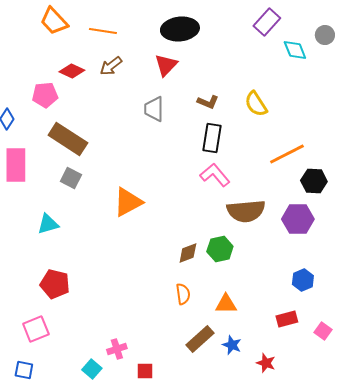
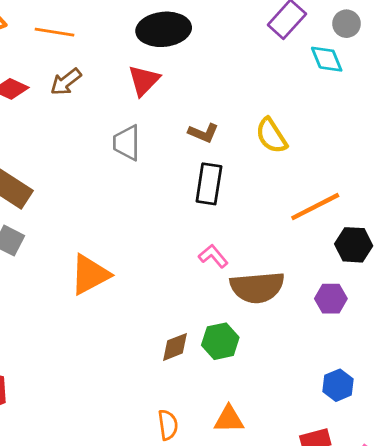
gray circle: (325, 35) -> (347, 24), moved
pink L-shape: (215, 175) -> (213, 256), moved, size x0.7
purple hexagon: (298, 219) -> (331, 299), size x0.7
orange semicircle: (183, 294) -> (168, 425), moved

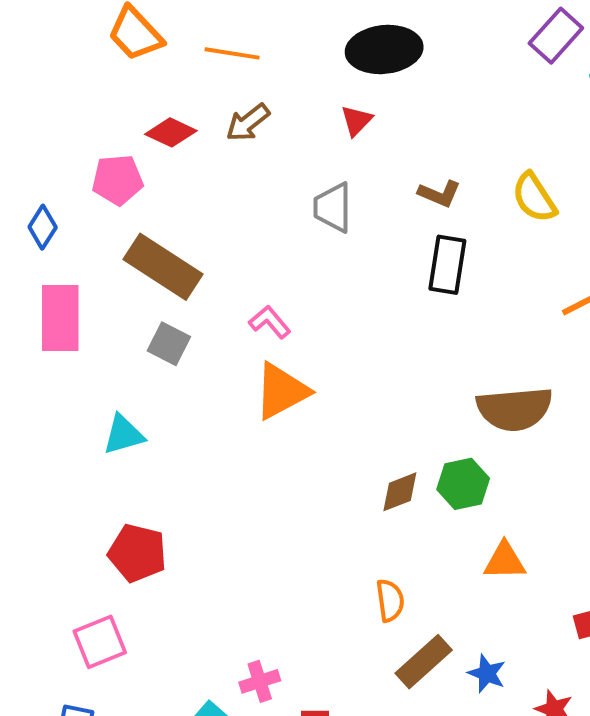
red triangle: (144, 80) -> (356, 121), size x0.7
pink L-shape: (213, 256) -> (270, 322), moved
orange triangle: (229, 419) -> (505, 561), moved

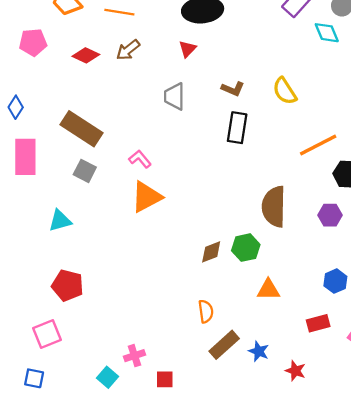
pink pentagon: (118, 180) -> (33, 42), moved
brown semicircle: (514, 409) -> (274, 207), turned 96

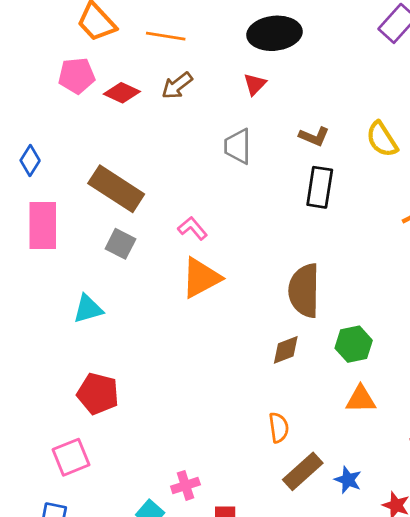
pink pentagon: (33, 42) -> (77, 76), moved
brown semicircle: (274, 207) -> (304, 290), moved
green hexagon: (246, 248) -> (354, 344), moved

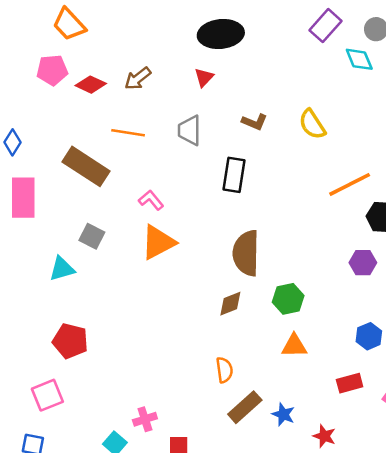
orange line: (166, 36) -> (128, 133), moved
black rectangle: (320, 187) -> (234, 175), moved
gray square: (120, 244) -> (92, 236), moved

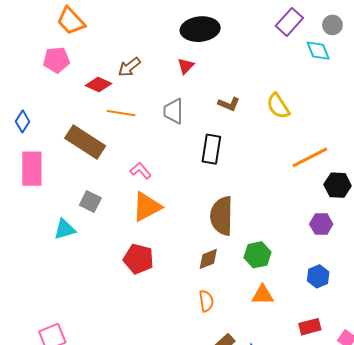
red diamond: (91, 85) -> (99, 85), moved
blue hexagon: (369, 336) -> (318, 276), moved
red pentagon: (70, 341) -> (139, 259), moved
orange semicircle: (224, 370) -> (206, 301), moved

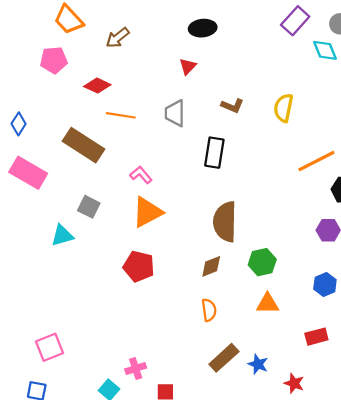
black ellipse: (200, 29) -> (203, 28), size x0.7
brown arrow: (129, 67) -> (118, 38), moved
yellow semicircle: (278, 106) -> (283, 108), turned 44
pink rectangle: (32, 169) -> (28, 173), turned -60

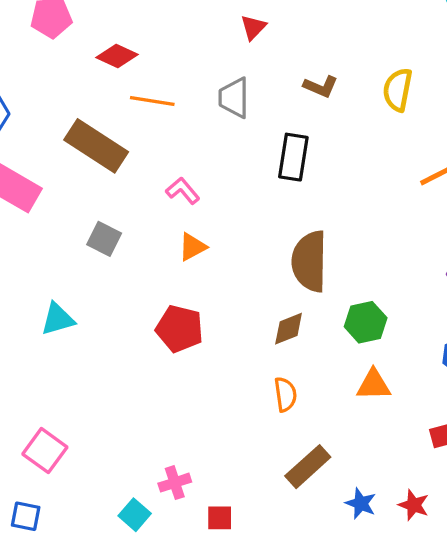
orange triangle: (147, 212) -> (192, 247), size x0.6
cyan triangle: (62, 236) -> (58, 319), moved
pink square: (49, 347) -> (45, 451), turned -32
blue star: (258, 364) -> (361, 503), moved

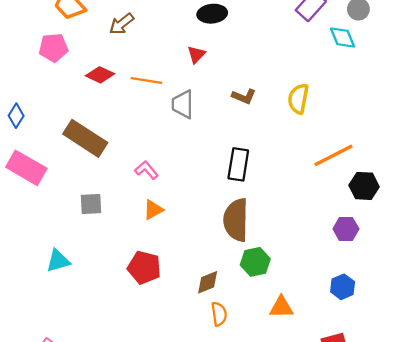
orange line: (152, 101) -> (146, 81), moved
black rectangle: (293, 157) -> (238, 164), moved
gray square: (104, 239) -> (91, 204), turned -30
green hexagon: (366, 322) -> (255, 262), moved
brown diamond: (289, 329) -> (208, 282), moved

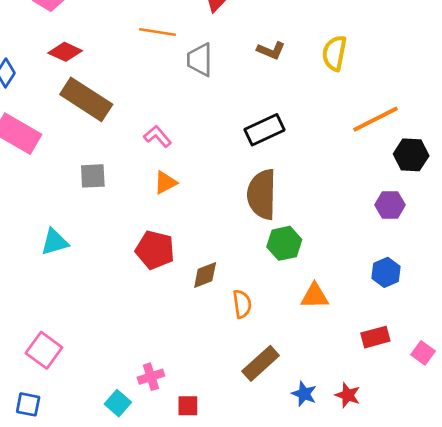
red diamond: (100, 75) -> (65, 52), moved
black rectangle: (238, 164) -> (264, 130), turned 56
brown diamond: (208, 282) -> (205, 275), moved

